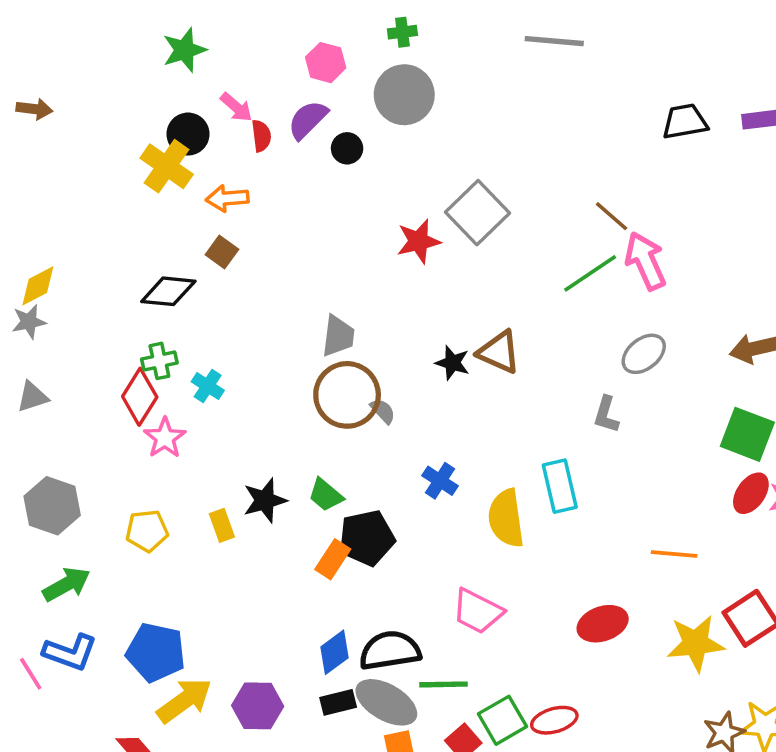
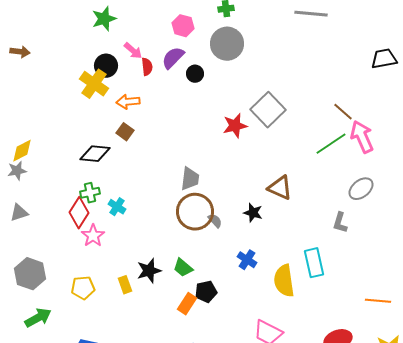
black star: (452, 363) -> (253, 213), moved
black pentagon: (367, 538) -> (206, 292), size x0.7

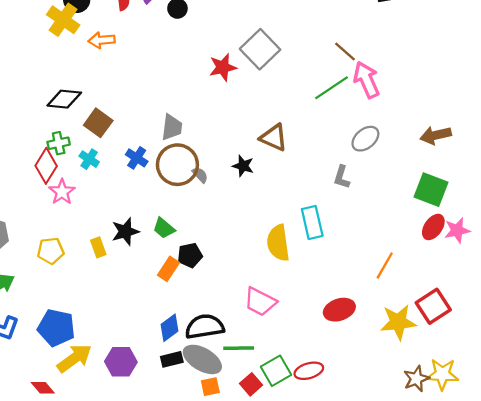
brown square: (125, 132) -> (98, 123), moved, size x1.4
blue cross: (247, 260) -> (137, 158), moved
orange line: (378, 301) -> (385, 265), turned -65

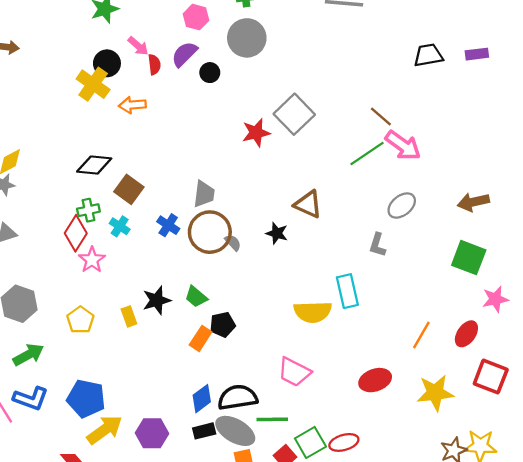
pink arrow: (367, 80) -> (403, 145), turned 150
red ellipse: (433, 227) -> (466, 334), moved
yellow semicircle: (278, 243) -> (313, 312), turned -84
yellow pentagon: (51, 251) -> (80, 320), turned -30
red square: (433, 306) -> (491, 377), moved, turned -36

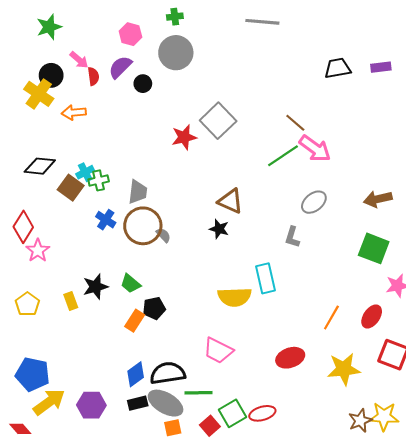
green cross: (88, 210) -> (99, 180), moved
cyan cross: (120, 226) -> (85, 172), moved, turned 30
black star: (277, 233) -> (219, 229), moved

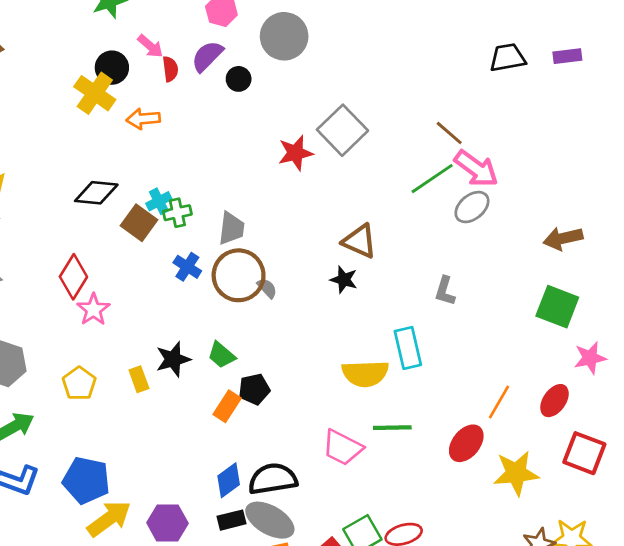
gray ellipse: (314, 202) -> (472, 207), moved
red ellipse: (290, 358) -> (466, 443), moved, turned -32
green line: (198, 393) -> (392, 428), moved

